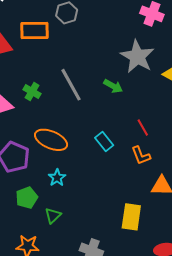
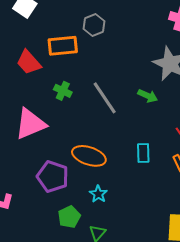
green cross: (32, 92) -> (63, 91), moved
cyan rectangle: (104, 142) -> (143, 153), turned 42

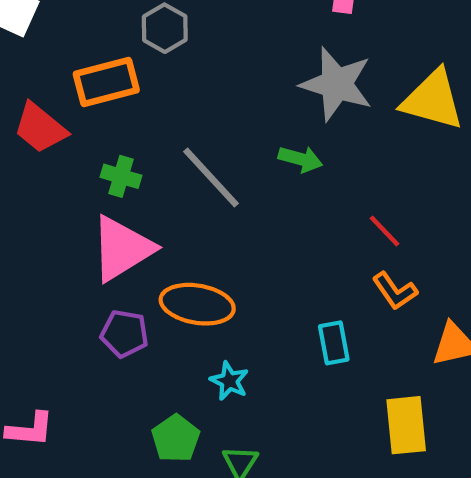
pink triangle: (30, 124) -> (122, 249), moved
cyan rectangle: (143, 153) -> (334, 343), moved
purple pentagon: (53, 177) -> (124, 334), moved, size x0.7

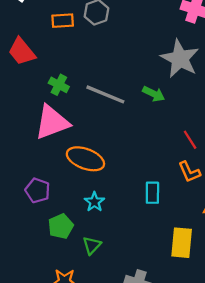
orange rectangle: (106, 82) -> (63, 21), moved, size x0.7
gray line: (211, 177) -> (105, 94), turned -36
purple pentagon: (124, 334) -> (38, 190), moved

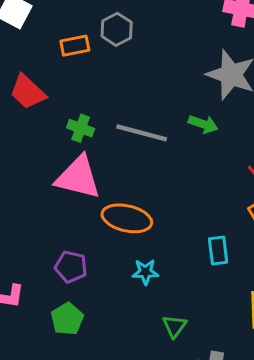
pink triangle: (52, 122) -> (78, 177), turned 42
cyan star: (94, 202) -> (145, 272), turned -30
green pentagon: (61, 226) -> (67, 319), moved
green triangle: (92, 245) -> (174, 326), moved

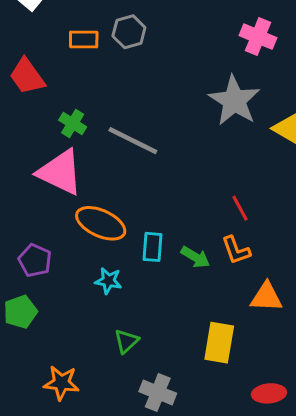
green arrow: (203, 124) -> (195, 257), moved
cyan rectangle: (218, 251) -> (153, 247), moved

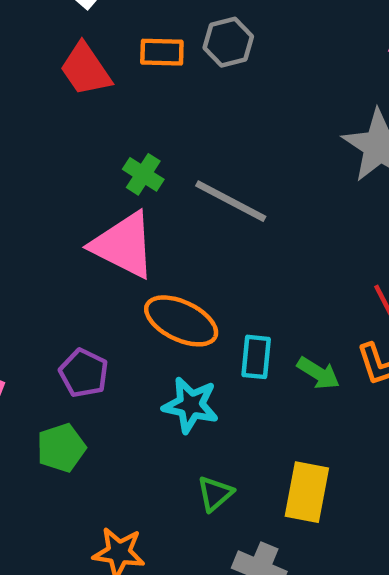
red trapezoid: (27, 76) -> (86, 69), moved
cyan star: (108, 281) -> (191, 405), size x1.4
yellow rectangle: (219, 343) -> (307, 492), moved

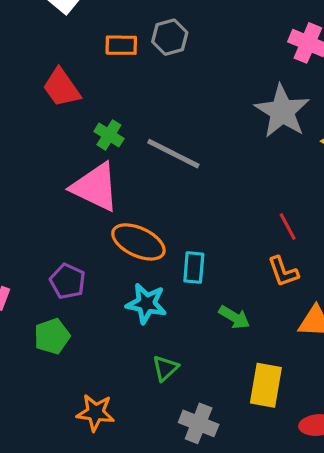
red trapezoid: (86, 69) -> (62, 88), moved
green arrow: (318, 373) -> (234, 317), moved
yellow rectangle: (307, 492) -> (266, 385), moved

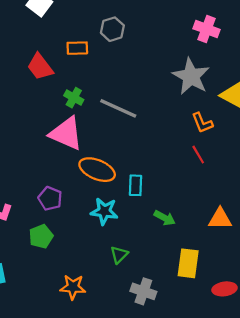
orange rectangle: (121, 45) -> (77, 48), moved
orange L-shape: (283, 272) -> (202, 123), moved

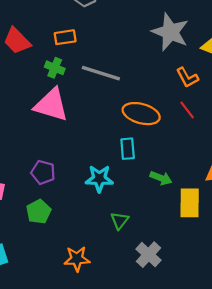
orange rectangle: (77, 48) -> (65, 37), moved
orange ellipse: (97, 170) -> (141, 114), moved
yellow rectangle: (188, 263) -> (190, 203), moved
gray cross: (143, 291) -> (148, 255), turned 30

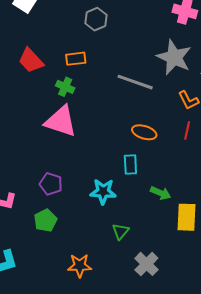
gray line: (101, 73) -> (135, 82), moved
red line: (187, 110) -> (187, 131), turned 48
orange ellipse: (141, 114) -> (144, 132), size x0.7

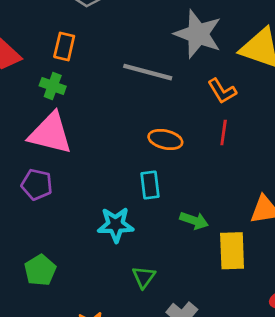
orange rectangle: (76, 59) -> (64, 47), turned -66
purple pentagon: (51, 184) -> (37, 185), moved

